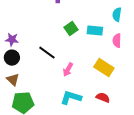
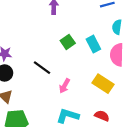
cyan rectangle: (95, 31) -> (93, 44), turned 56
pink semicircle: (117, 41) -> (117, 55), size x1.5

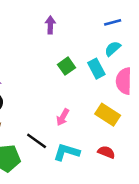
cyan semicircle: (117, 27) -> (113, 49), moved, turned 40
black line: (42, 68) -> (37, 141), moved

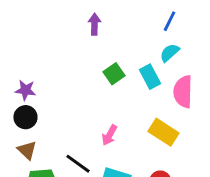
blue line: (113, 22) -> (170, 21), turned -49

